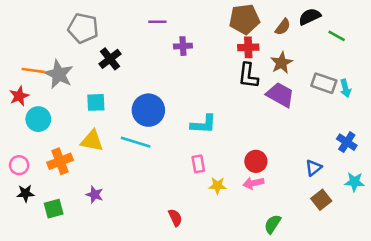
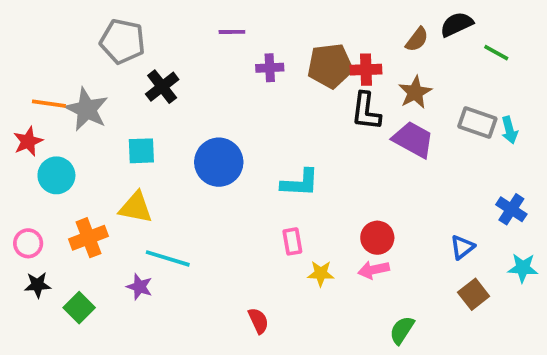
brown pentagon: (244, 19) -> (330, 66), moved
cyan line: (136, 142) -> (168, 258), moved
green square: (54, 209) -> (79, 308), turned -30

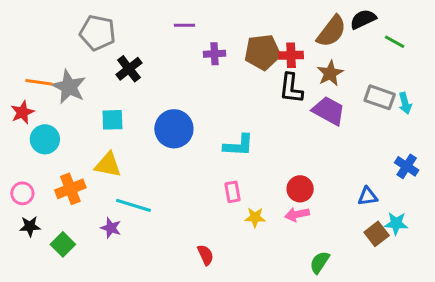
brown semicircle: (417, 39) -> (332, 31), size x1.6
blue triangle: (462, 247) -> (368, 196), turned 30
cyan star: (523, 268) -> (396, 223), moved

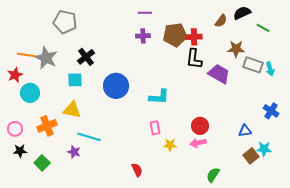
purple line: (184, 25) -> (145, 13), moved
brown semicircle: (332, 31) -> (221, 21), size x0.6
black cross: (129, 69) -> (86, 57), moved
brown star: (330, 73) -> (236, 49), moved, turned 30

